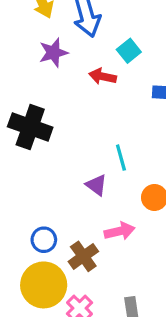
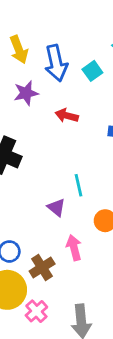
cyan square: (129, 51) -> (92, 71), moved
pink arrow: (120, 231) -> (74, 248), turned -95

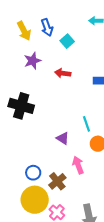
blue arrow: (56, 63) -> (47, 27), moved, size x0.7
cyan square: (92, 71) -> (67, 41), moved
cyan line: (79, 185) -> (86, 124), moved

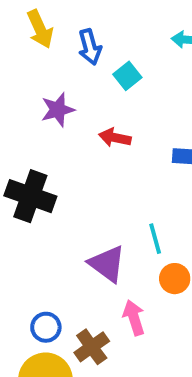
yellow arrow: (24, 31) -> (40, 29), moved
purple triangle: (63, 138) -> (107, 264), size x1.5

